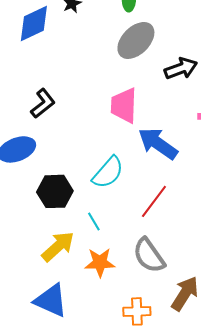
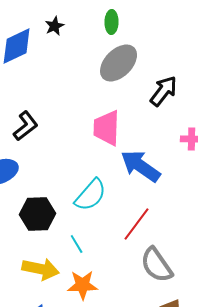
black arrow: (181, 68) -> (164, 91), turned -32
yellow arrow: (58, 246) -> (41, 269), turned 54
gray semicircle: (149, 255) -> (157, 265), moved

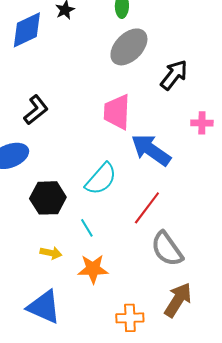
yellow arrow: (41, 269) -> (51, 253), size x0.6

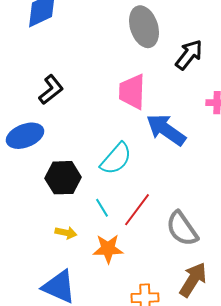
gray ellipse: (129, 47) -> (144, 27), turned -63
red line: (147, 208) -> (137, 210), moved

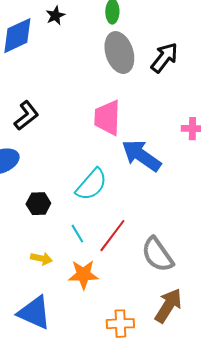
black arrow: (189, 55) -> (164, 58), moved
black hexagon: (63, 178) -> (38, 204), size x0.7

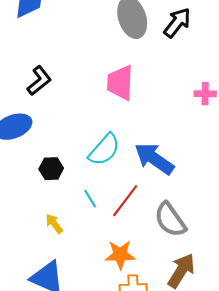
blue arrow: (141, 156) -> (154, 159), moved
yellow arrow: (41, 259) -> (54, 224), turned -140
orange star: (83, 275) -> (120, 255), moved

